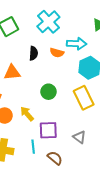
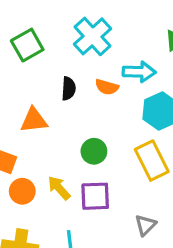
purple square: (48, 130) -> (95, 196), moved
gray triangle: (79, 137) -> (145, 225), turned 40

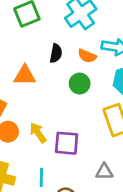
green circle: (94, 151) -> (80, 84), moved
gray triangle: (145, 225) -> (104, 172), turned 36

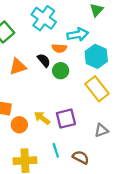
black semicircle: (56, 53) -> (44, 60), moved, turned -32
orange triangle: (25, 75) -> (18, 67), moved

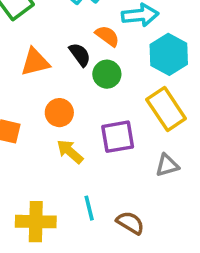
orange semicircle: (59, 48) -> (107, 36), turned -152
purple square: (66, 119) -> (118, 137), moved
orange circle: (19, 125) -> (59, 113), moved
gray triangle: (101, 130) -> (167, 165), moved

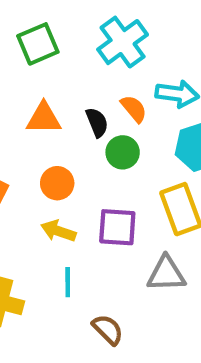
yellow arrow: (70, 152) -> (58, 231), turned -36
gray triangle: (167, 165) -> (166, 274), size x1.4
cyan line: (89, 208) -> (68, 282), moved

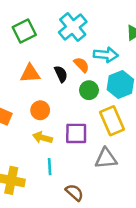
green circle: (123, 152) -> (89, 90), moved

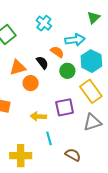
cyan cross: (73, 27) -> (44, 23), size x0.7
orange circle: (40, 110) -> (31, 83), moved

